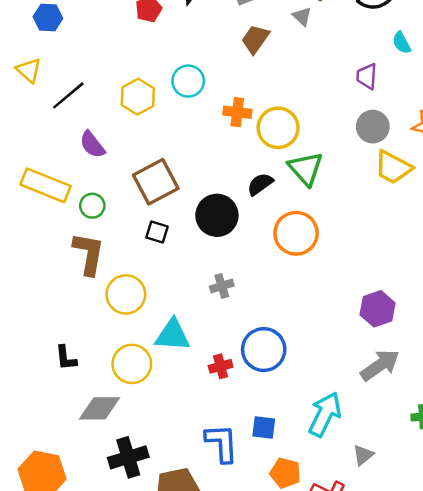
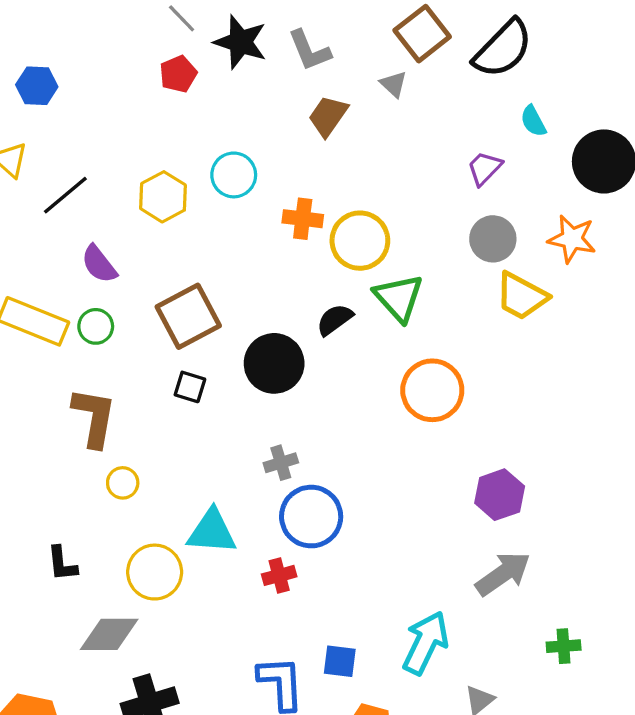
purple trapezoid: (367, 76) -> (484, 168), turned 40
green circle: (92, 206) -> (96, 326), moved
orange circle: (296, 233) -> (432, 390), moved
yellow circle: (126, 294) -> (123, 483), moved, size x0.6
blue circle: (264, 350) -> (311, 517), moved

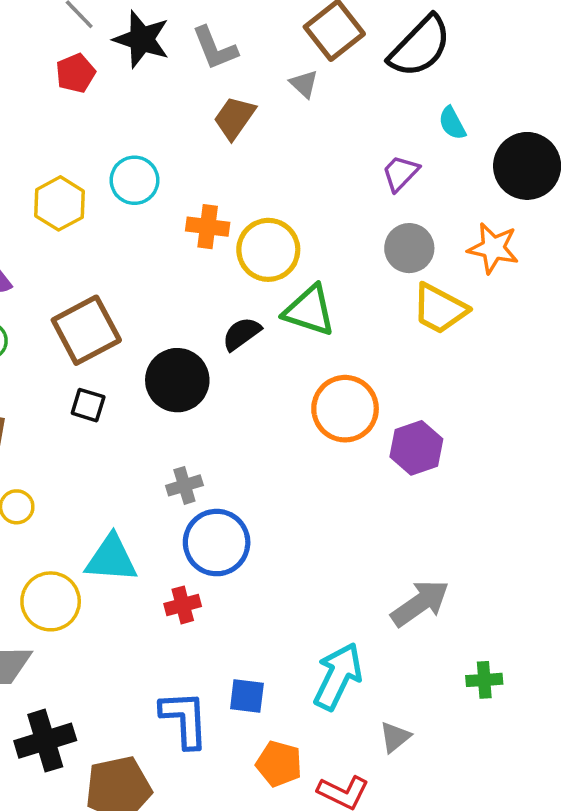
green triangle: (399, 298) -> (309, 311), turned -30
purple hexagon: (500, 495) -> (416, 448), moved

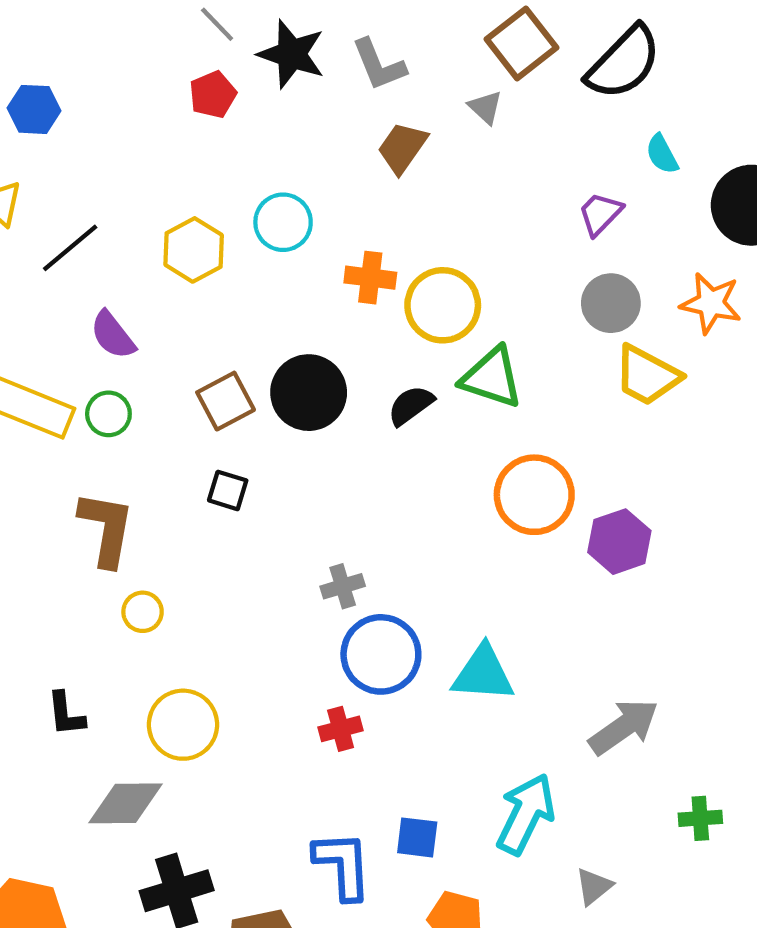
brown square: (86, 330) -> (226, 401), size x0.7
black circle: (177, 380) -> (309, 393), moved
cyan triangle: (111, 559) -> (483, 674), moved

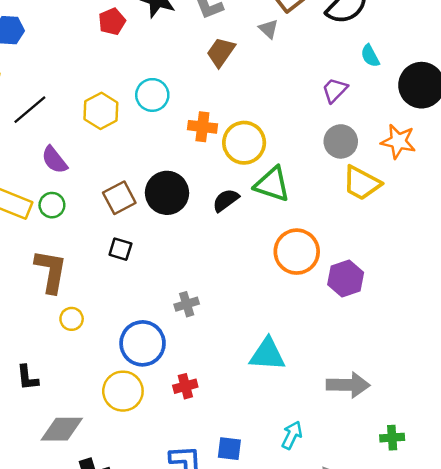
blue circle: (381, 654) -> (143, 343), moved
yellow circle: (183, 725) -> (123, 391), moved
gray arrow: (624, 727) -> (348, 385), turned 36
cyan arrow: (526, 814) -> (292, 435), size x0.6

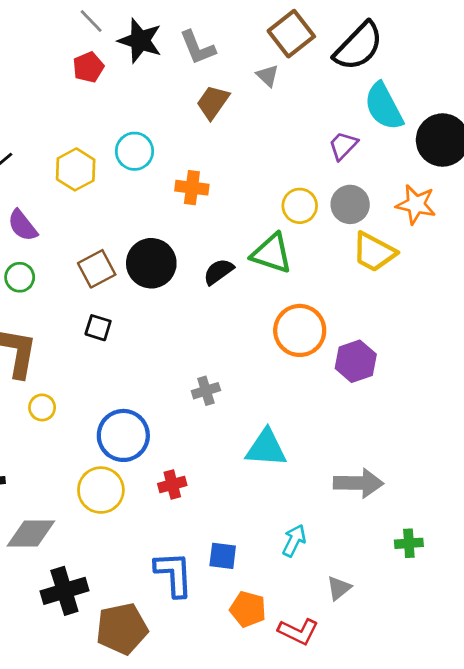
cyan semicircle: (370, 56) -> (384, 106), size x1.8
yellow circle: (244, 143) -> (300, 206), moved, size x0.7
gray cross: (187, 304) -> (206, 391), moved

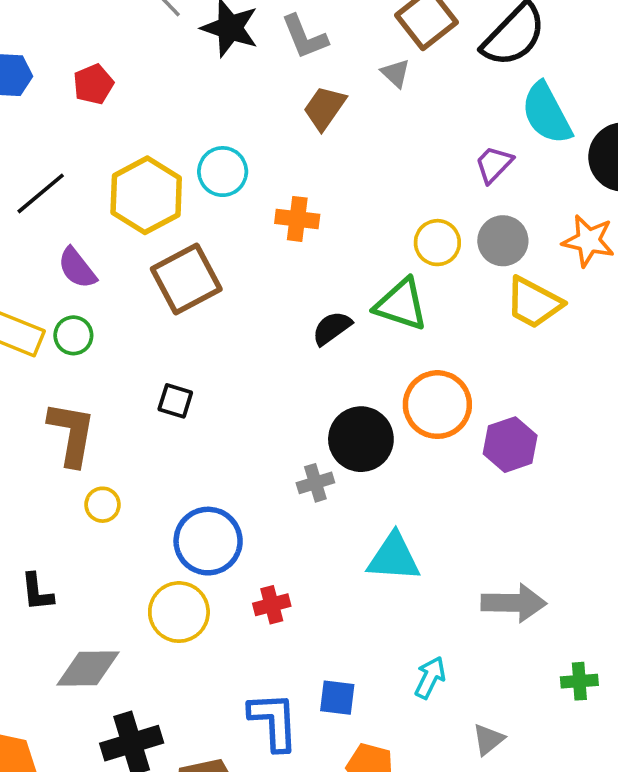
red pentagon: (88, 67) -> (93, 84), moved
yellow hexagon: (76, 169) -> (146, 195), size x1.4
black circle: (151, 263) -> (361, 439), moved
brown square: (97, 269) -> (186, 279), moved, size x1.4

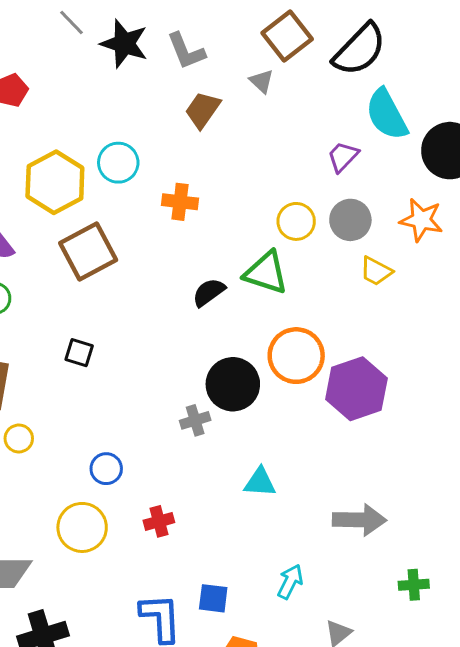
yellow trapezoid: (534, 303) -> (376, 271), size x0.7
purple hexagon: (510, 445) -> (356, 389), size x1.4
blue circle: (208, 541) -> (106, 469), size x0.6
cyan triangle: (394, 557) -> (260, 482), size x0.7

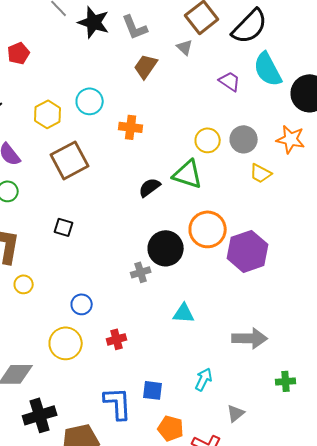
purple trapezoid: (343, 157) -> (230, 81), moved, turned 80
yellow hexagon: (55, 182) -> (48, 114), size x0.7

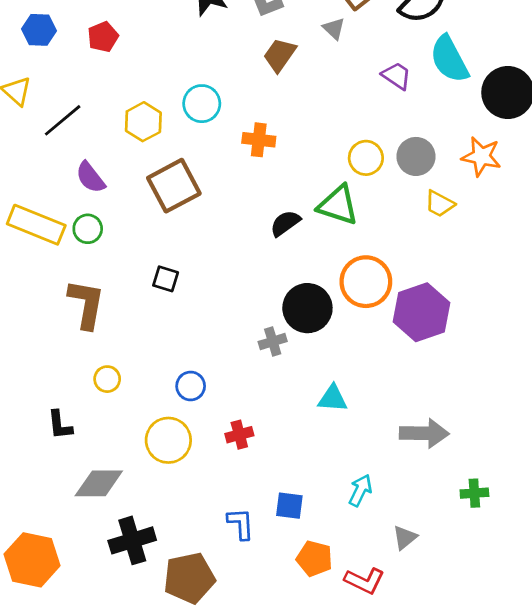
yellow circle: (24, 284) -> (107, 379), moved
blue L-shape: (118, 403) -> (241, 524), size x0.7

